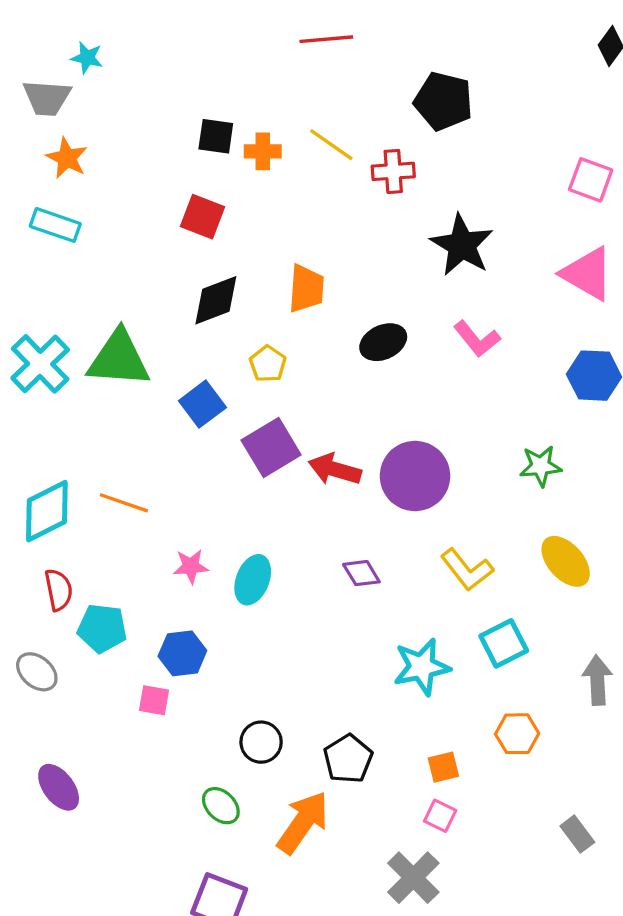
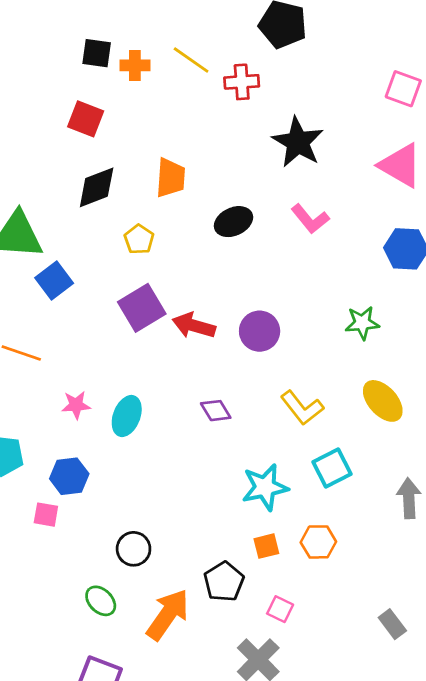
blue square: (202, 404) -> (54, 280), moved
purple circle: (415, 476) -> (260, 331), size x0.7
orange hexagon: (517, 734) -> (318, 542), moved
black pentagon: (348, 759) -> (224, 582), moved
orange square: (443, 767) -> (266, 546), moved

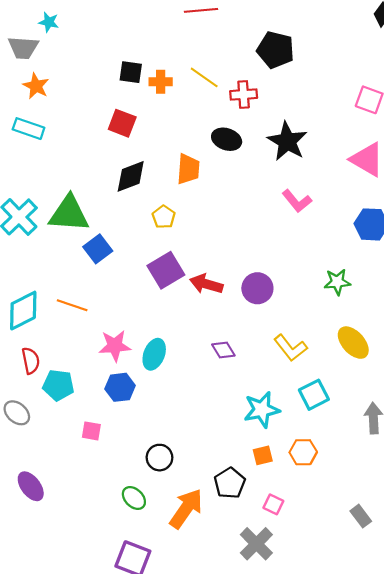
black ellipse: (233, 222) -> (227, 139), moved, turned 44
pink star: (76, 405) -> (115, 346), size x1.4
blue hexagon: (69, 476) -> (120, 387), moved

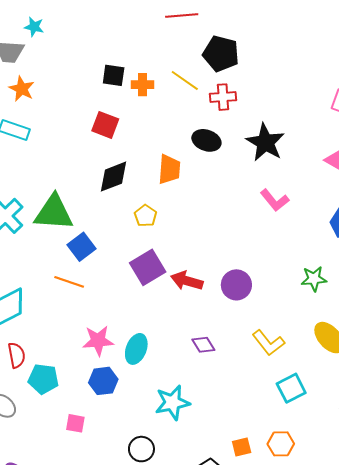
black pentagon: (276, 50) -> (221, 54), moved
orange line: (72, 305) -> (69, 282), moved
cyan star: (262, 410) -> (172, 403), moved

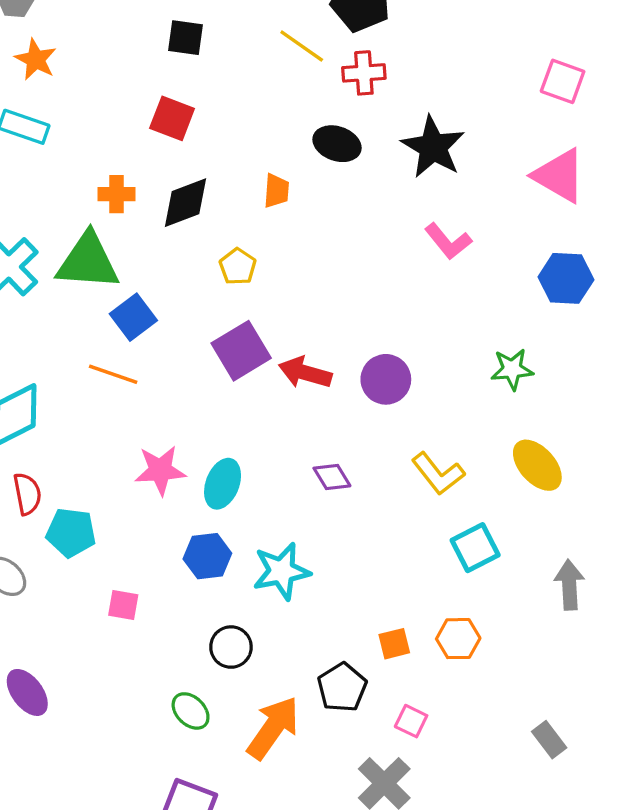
orange cross: (142, 85) -> (116, 194), moved
orange trapezoid: (169, 169) -> (276, 191), size x0.7
blue hexagon: (103, 381) -> (207, 556), moved

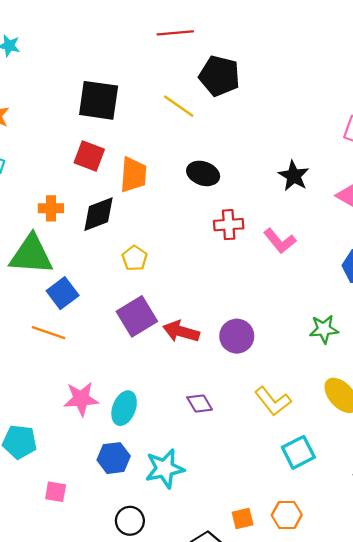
black square: (186, 38) -> (99, 100), size x1.6
red cross: (364, 73) -> (229, 225), moved
black star: (433, 147) -> (294, 176), moved, size x0.7
orange trapezoid: (276, 191) -> (133, 175), moved, size x1.5

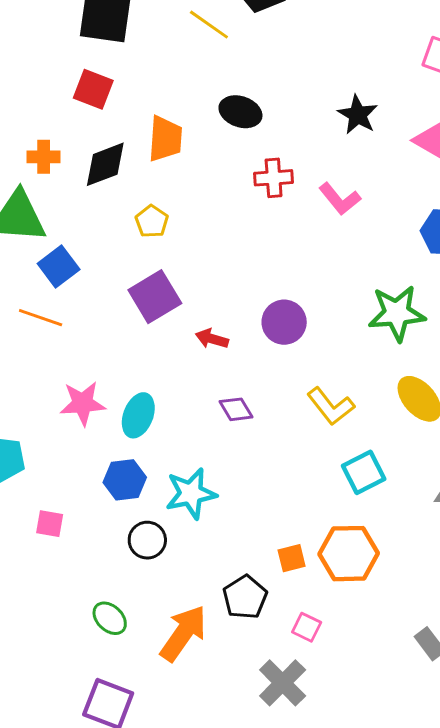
orange trapezoid: (133, 175) -> (165, 139), moved
green star: (324, 329) -> (397, 313), size x1.5
red arrow: (181, 331) -> (212, 339), moved, size x0.7
orange hexagon: (287, 515) -> (349, 554), size x1.5
black circle: (130, 521) -> (147, 540), moved

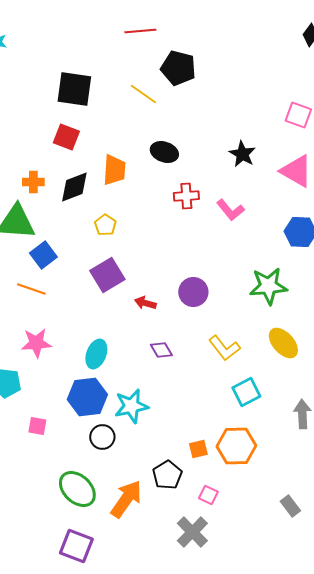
pink star: (83, 403) -> (36, 343), moved
blue hexagon: (125, 480) -> (87, 397), size x1.4
green ellipse: (110, 618) -> (77, 489), size x1.6

